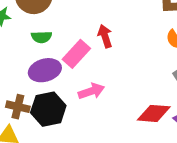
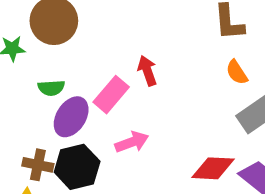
green semicircle: (41, 37) -> (51, 88), moved
purple ellipse: (45, 70) -> (71, 117), turned -40

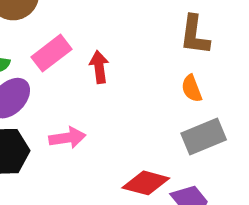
pink rectangle: (111, 95) -> (51, 53), moved

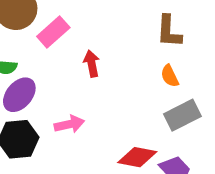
pink rectangle: (51, 53) -> (53, 32), moved

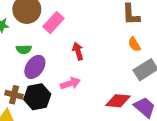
red arrow: (92, 64) -> (78, 51), moved

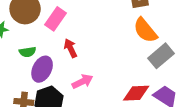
orange semicircle: (134, 44) -> (145, 30), size x1.6
red arrow: (78, 51) -> (70, 48), moved

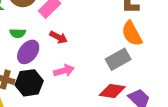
red arrow: (70, 48) -> (59, 37), turned 132
gray rectangle: (161, 56) -> (118, 59), moved

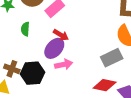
green semicircle: (18, 33) -> (25, 29), turned 88
purple ellipse: (28, 52) -> (54, 48), moved

